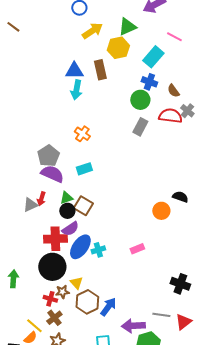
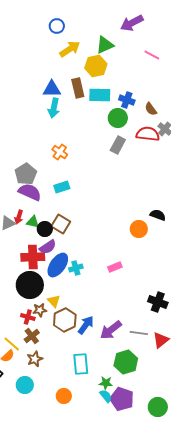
cyan rectangle: (153, 57) -> (100, 95), moved, turned 50
green triangle: (66, 198) -> (33, 222), moved, turned 32
purple arrow: (133, 326) -> (111, 330), moved, turned -35

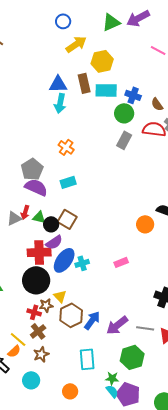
green triangle: (105, 45) -> (111, 22), moved

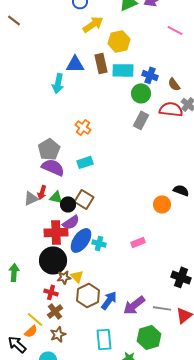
cyan arrow: (60, 103) -> (58, 83), moved
cyan cross: (82, 263) -> (99, 243), turned 32
brown star: (46, 305) -> (64, 277), moved

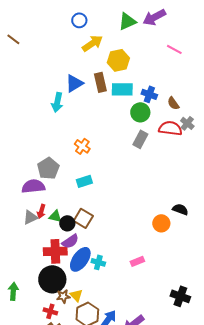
blue triangle: (75, 64) -> (74, 83), turned -30
purple semicircle: (53, 167) -> (33, 186), moved, turned -30

